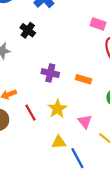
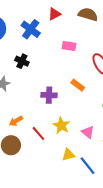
pink rectangle: (98, 24) -> (69, 46), moved
orange rectangle: (84, 79) -> (78, 85), moved, turned 32

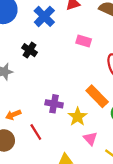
orange rectangle: (78, 85) -> (97, 96), moved, size x1.5
purple cross: (49, 95) -> (54, 104), moved
yellow star: (61, 125) -> (78, 117), moved

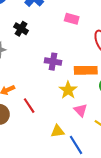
orange rectangle: (97, 96) -> (86, 70), turned -45
purple cross: (54, 104) -> (53, 62), moved

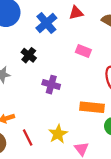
purple cross: (53, 62) -> (51, 85), moved
yellow star: (68, 90) -> (58, 134), moved

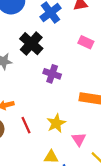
black cross: (29, 55) -> (31, 44), size x1.5

